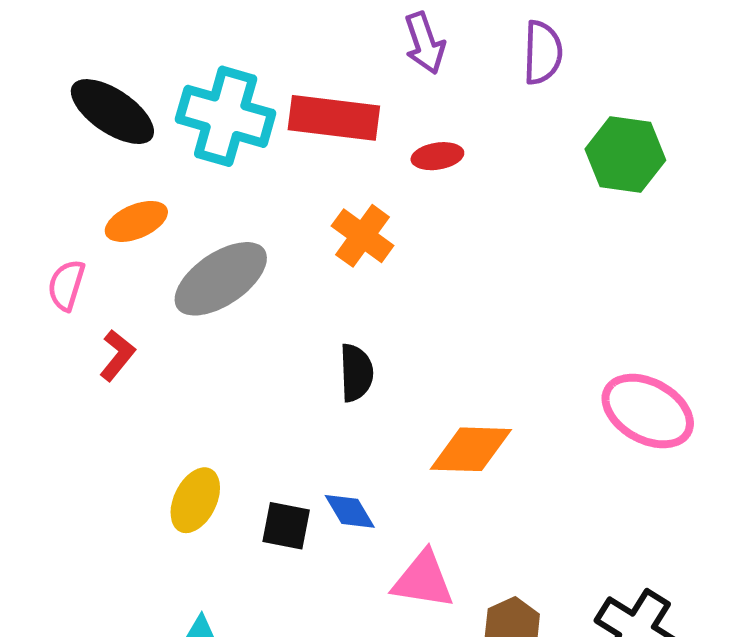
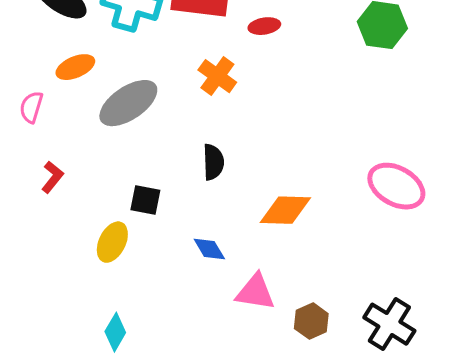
red L-shape: (117, 355) -> (52, 177), moved
black square: (286, 526) -> (145, 200), moved

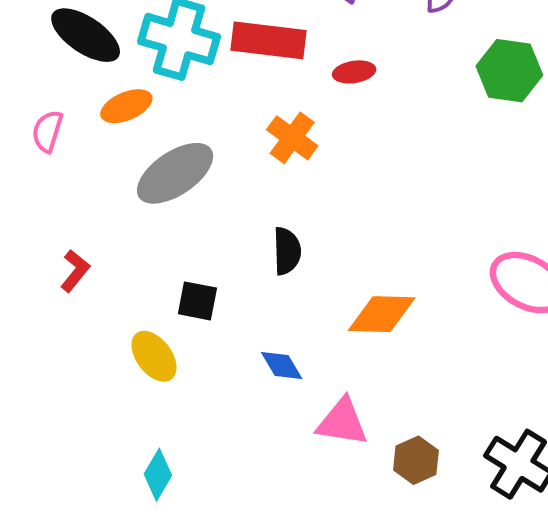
orange ellipse: (75, 67) -> (126, 106), moved
pink semicircle: (31, 107) -> (47, 131), moved
yellow ellipse: (112, 242) -> (154, 356), turned -63

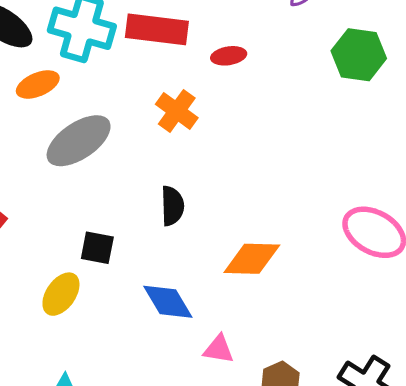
yellow ellipse: (154, 356) -> (61, 294), turned 72
blue diamond: (282, 365) -> (168, 302), size x1.4
pink triangle: (342, 422) -> (219, 349), size x0.7

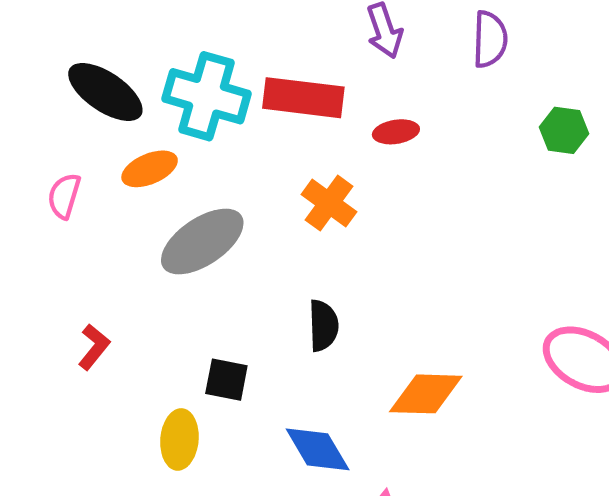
green hexagon: (359, 55) -> (564, 130), size x0.7
yellow ellipse: (61, 294) -> (179, 439), turned -30

